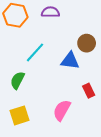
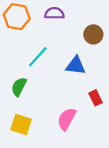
brown circle: (87, 43) -> (93, 34), moved
yellow square: (19, 115) -> (21, 124), turned 36

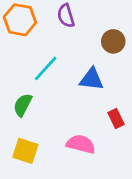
purple semicircle: (54, 13) -> (66, 16), turned -108
pink semicircle: (67, 119) -> (81, 144), turned 75

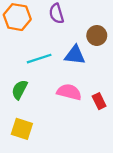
cyan line: (46, 68) -> (39, 59), turned 30
blue triangle: (92, 79) -> (75, 55), moved
pink semicircle: (81, 144) -> (69, 92), moved

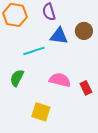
blue triangle: (75, 55) -> (59, 36), moved
yellow square: (22, 129) -> (41, 112), moved

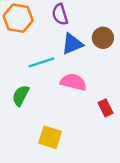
blue triangle: (59, 36) -> (72, 44), turned -30
pink semicircle: (60, 80) -> (73, 82), moved

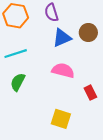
cyan line: (41, 62) -> (16, 54), moved
yellow square: (50, 137) -> (61, 119), moved

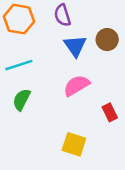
blue triangle: (62, 38) -> (75, 46), turned -42
pink semicircle: (63, 70) -> (76, 86), turned -45

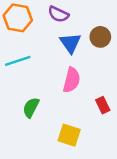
purple semicircle: (62, 15) -> (58, 14), turned -48
pink semicircle: (76, 86) -> (72, 80), turned 135
green semicircle: (22, 100) -> (31, 108), moved

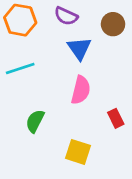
brown circle: (100, 37) -> (113, 24), moved

